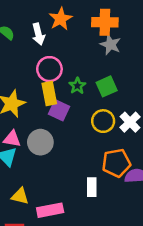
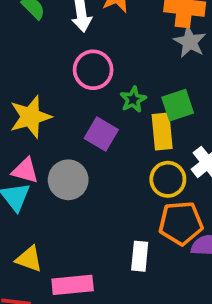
yellow rectangle: (49, 93) -> (162, 132), moved
yellow circle: (103, 121) -> (168, 179), moved

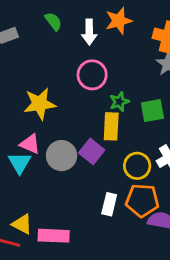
yellow rectangle: (162, 132) -> (111, 126), moved
purple square: (101, 134) -> (92, 151), moved
white rectangle: (140, 256) -> (109, 204), moved
yellow triangle: (29, 259) -> (22, 224), moved

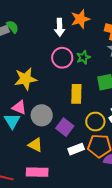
green semicircle: (53, 21) -> (13, 27), moved
green star: (119, 102) -> (83, 57), moved
purple square: (92, 151) -> (65, 127), moved
white rectangle: (109, 204) -> (76, 149), turned 56
yellow triangle: (22, 224) -> (35, 145), moved

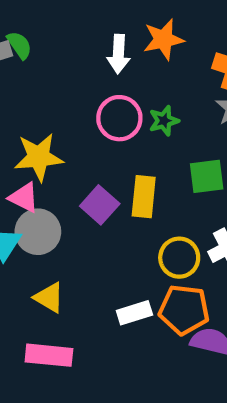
pink triangle: (19, 107) -> (24, 198), moved
gray circle: (42, 115) -> (38, 232), moved
purple square: (65, 127) -> (100, 205), moved

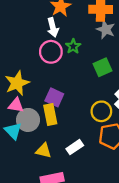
white arrow: (119, 54) -> (53, 27), moved
yellow rectangle: (144, 197) -> (50, 114), moved
white rectangle: (134, 313) -> (75, 147), moved

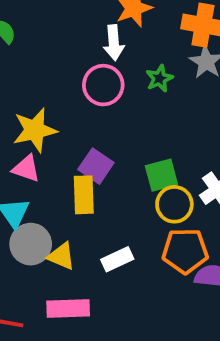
green star: (73, 46) -> (159, 78), moved
green square: (103, 67) -> (161, 175), moved
gray circle: (28, 120) -> (31, 244), moved

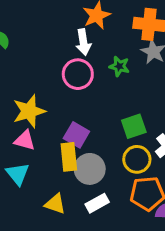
green star: (159, 78) -> (119, 66), turned -30
green square: (161, 175) -> (134, 126), moved
gray circle: (31, 244) -> (90, 169), moved

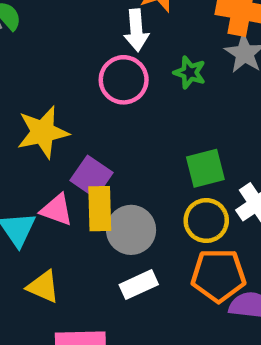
purple square: (76, 135) -> (92, 177), moved
pink triangle: (25, 140) -> (57, 210), moved
yellow triangle: (55, 204) -> (43, 287), moved

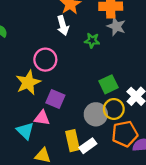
pink circle: (124, 80) -> (45, 60), moved
yellow rectangle: (100, 209) -> (73, 141), moved
gray circle: (131, 230) -> (96, 114), moved

